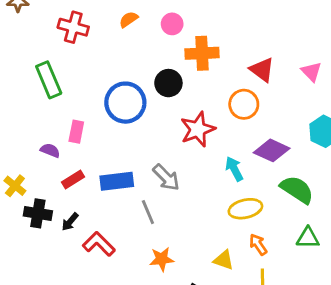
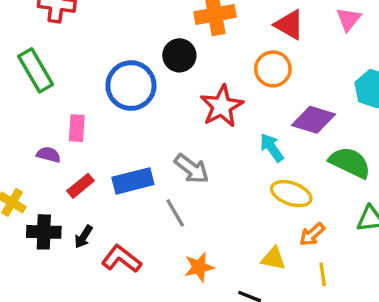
pink triangle: (311, 72) -> (349, 19), turned 30
yellow ellipse: (245, 209) -> (291, 194), turned 40
orange arrow: (258, 244) -> (312, 234), turned -90

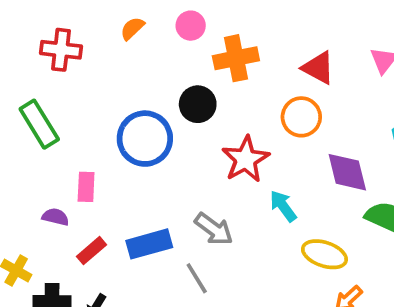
purple diamond: (313, 120) -> (347, 172), turned 60
cyan arrow: (272, 148) -> (283, 206), moved

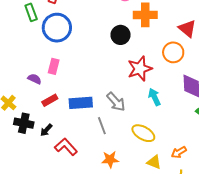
green rectangle: (39, 124) -> (31, 12), moved, size x0.7
blue circle: (145, 139) -> (57, 28), moved
yellow ellipse: (324, 254) -> (143, 133), moved

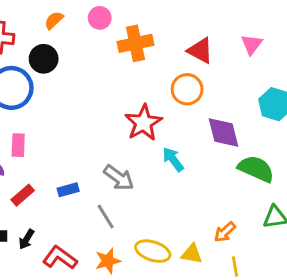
black circle: (121, 35) -> (44, 59), moved
blue rectangle: (81, 103) -> (68, 190), size x0.6
yellow ellipse: (143, 133) -> (153, 251), moved
orange star: (110, 159) -> (108, 261), moved

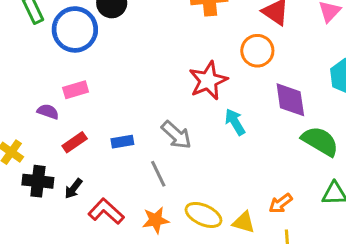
pink rectangle: (18, 145) -> (76, 90), turned 65

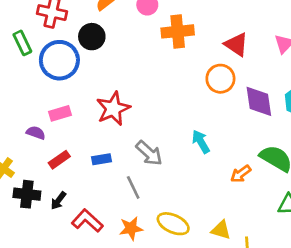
red star: (208, 81) -> (113, 109), moved
purple diamond: (290, 100) -> (259, 101), moved
orange arrow: (281, 203) -> (241, 174), moved
yellow triangle: (244, 222) -> (221, 230), moved

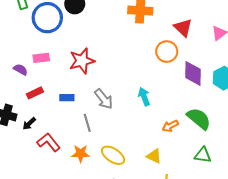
yellow triangle: (221, 230) -> (154, 156), moved

